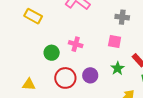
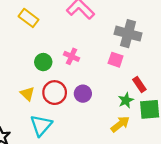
gray cross: (122, 17) -> (128, 34), size x1.6
green star: (118, 68) -> (126, 100), moved
yellow triangle: (29, 84) -> (27, 94), moved, turned 32

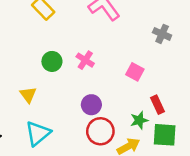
gray cross: (128, 34) -> (162, 34), moved, size x0.6
red circle: (55, 93) -> (100, 131), moved

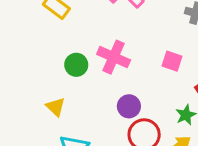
pink cross: (85, 60) -> (114, 57), size x1.5

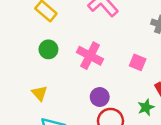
green circle: (76, 65) -> (48, 49), moved

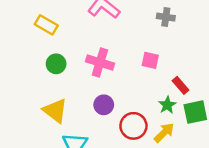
yellow triangle: (40, 93) -> (55, 111), size x1.5
purple circle: (100, 97) -> (104, 105), moved

